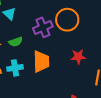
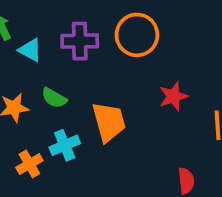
purple cross: (43, 27) -> (80, 41), moved, turned 36
green semicircle: (16, 42) -> (54, 98), turned 64

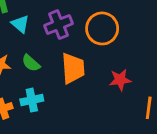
purple cross: (80, 41) -> (59, 25), turned -32
orange trapezoid: (109, 122) -> (73, 68), moved

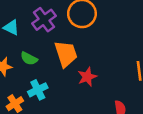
red star: (120, 80) -> (87, 77), moved

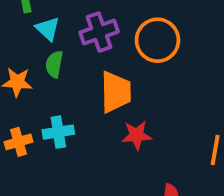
green semicircle: (29, 59) -> (54, 64), moved, turned 56

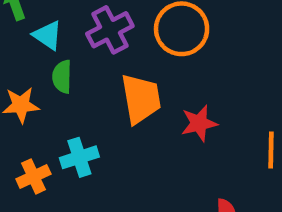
red star: (137, 135) -> (199, 123), moved

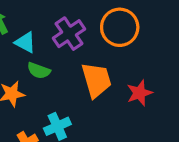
green semicircle: (62, 77) -> (39, 71), turned -65

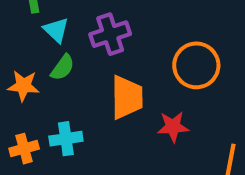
orange circle: (120, 27) -> (196, 65), moved
green semicircle: (39, 71) -> (63, 67), turned -90

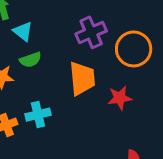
purple cross: (110, 34) -> (91, 32), moved
green semicircle: (63, 67) -> (30, 60), turned 40

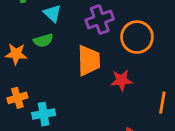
cyan triangle: (23, 31) -> (52, 13), moved
cyan cross: (38, 115) -> (44, 114), moved

